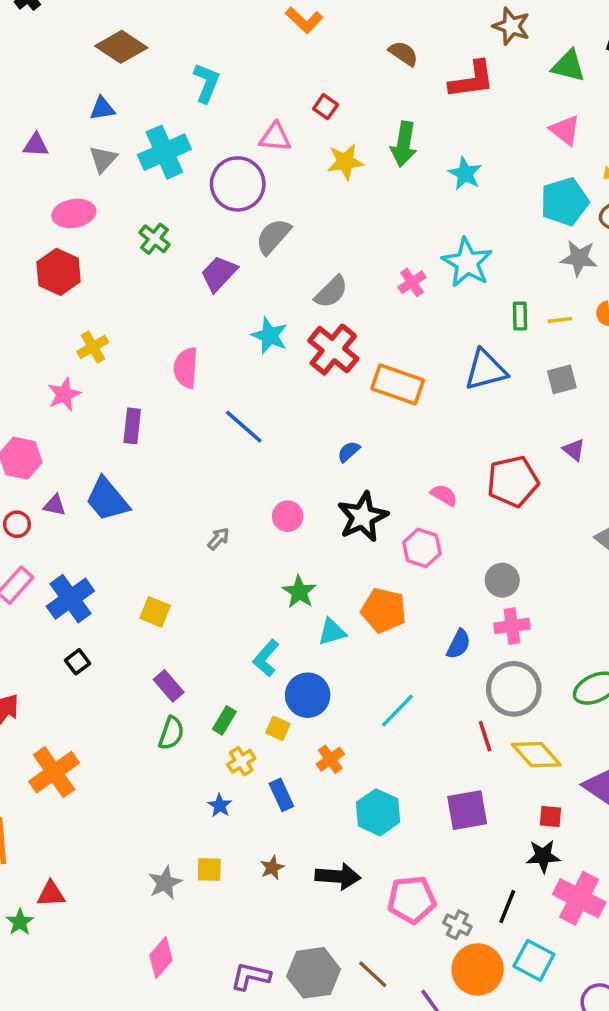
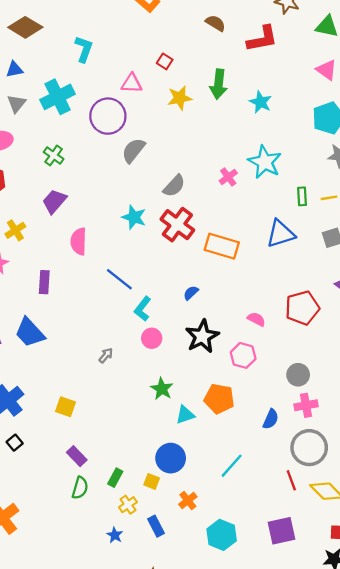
purple trapezoid: (219, 274) -> (54, 201), moved
cyan L-shape: (266, 658) -> (143, 309), moved

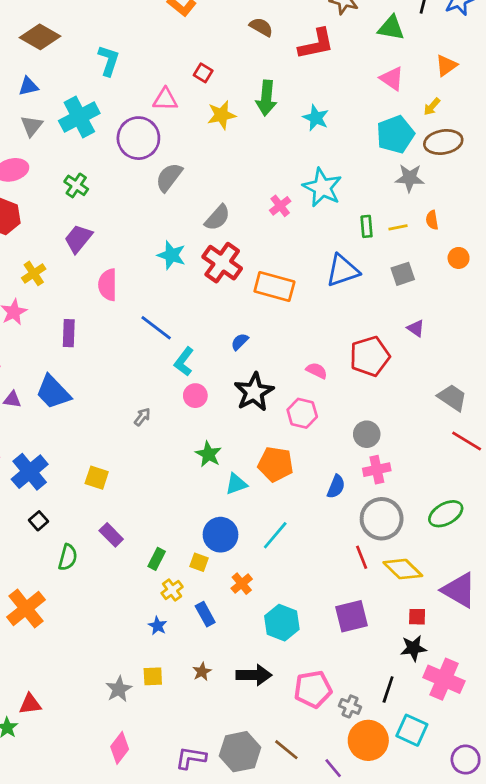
cyan line: (232, 466) -> (275, 535), moved
green semicircle: (80, 488) -> (68, 557), moved

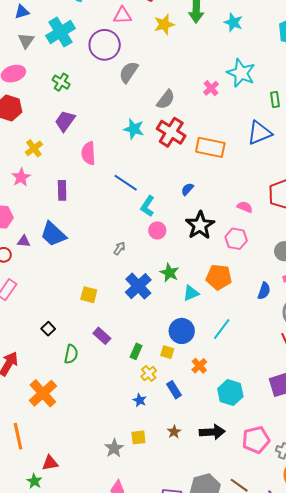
blue cross: (30, 472) -> (138, 286), moved

